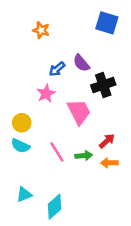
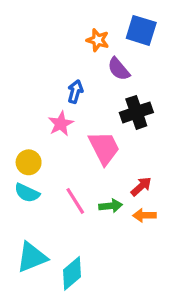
orange star: (41, 30) -> (98, 40), moved
purple semicircle: (81, 63) -> (119, 69), moved
blue arrow: (57, 69) -> (75, 92), turned 147
cyan triangle: (24, 194) -> (32, 257), size x1.5

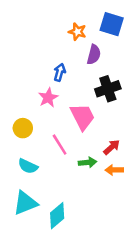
purple semicircle: (119, 69) -> (94, 55), turned -126
cyan semicircle: (27, 193) -> (28, 166), moved
pink line: (75, 201) -> (60, 145), moved

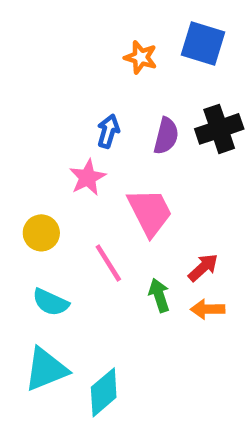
purple semicircle: (94, 55) -> (166, 136), moved
black cross: (108, 89) -> (219, 129), moved
green arrow: (88, 162) -> (159, 295), turned -102

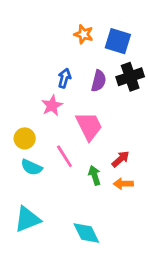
blue square: (203, 43) -> (118, 41), moved
cyan semicircle: (51, 302) -> (32, 167), moved
cyan diamond: (104, 392) -> (86, 233), moved, turned -76

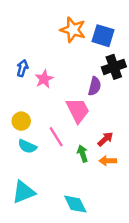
orange star: (84, 34) -> (73, 30), size x1.5
blue arrow: (64, 78) -> (22, 68), moved
purple semicircle: (99, 81) -> (95, 86), moved
pink star: (52, 106) -> (44, 79), moved

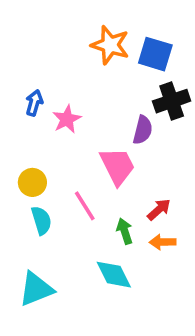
cyan semicircle: (27, 146) -> (41, 220), turned -132
cyan diamond: (75, 204) -> (114, 275), moved

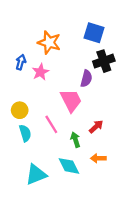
orange star: (110, 45) -> (49, 42), moved
orange arrow: (163, 242) -> (98, 158), moved
cyan triangle: (36, 289) -> (36, 175), moved

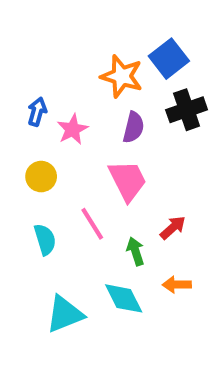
blue square: (94, 33) -> (169, 59), turned 35
orange star: (49, 42) -> (122, 76), moved
purple semicircle: (86, 79) -> (134, 127), moved
yellow circle: (20, 110) -> (41, 177), moved

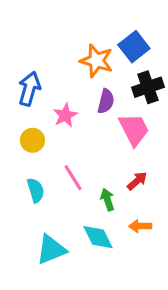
blue arrow: (37, 112) -> (29, 89), size x1.5
pink star: (73, 129) -> (65, 115), moved
pink trapezoid: (128, 180) -> (134, 129), moved

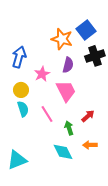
pink trapezoid: (134, 129) -> (66, 91), moved
cyan semicircle: (36, 190) -> (23, 109), moved
cyan triangle: (51, 250) -> (17, 160), moved

